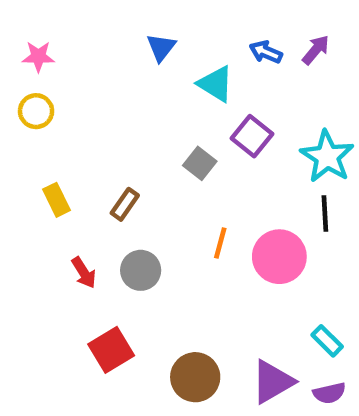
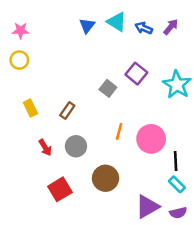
cyan triangle: (216, 84) -> (117, 22), moved
black line: (325, 213) -> (176, 161), moved
brown circle: (195, 377) -> (106, 178), moved

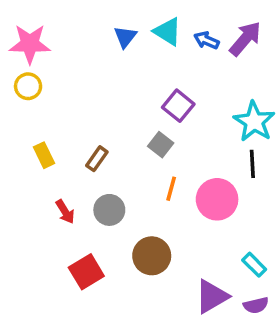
purple arrow: (171, 27) -> (245, 39), size x1.5
pink star: (21, 30) -> (30, 44), size x1.6
purple square: (136, 74) -> (178, 106), moved
gray square: (108, 88) -> (161, 145), moved
black line: (176, 161) -> (252, 164), moved

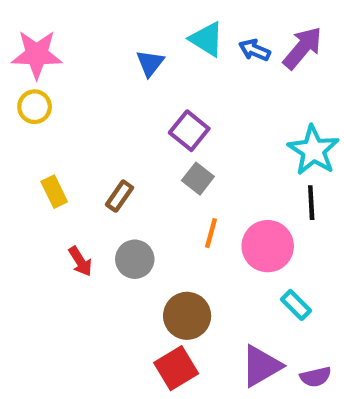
blue triangle: (125, 37) -> (150, 63), moved
purple square: (178, 106) -> (189, 131), moved
cyan rectangle: (254, 265) -> (296, 305), moved
red square: (86, 272) -> (176, 368), moved

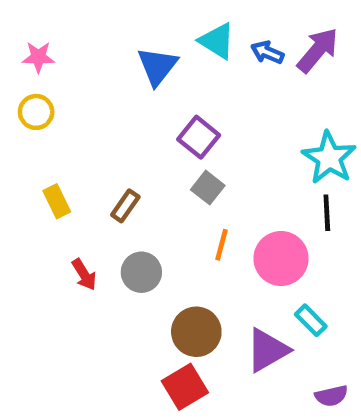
pink star: (37, 54) -> (38, 57), size x0.6
blue triangle: (150, 63) -> (157, 66), size x1.4
purple triangle: (261, 366) -> (267, 350), moved

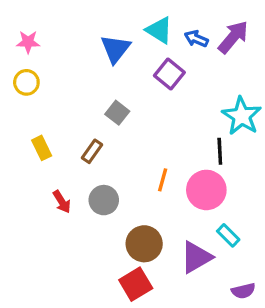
purple square: (199, 137) -> (169, 74), moved
gray square: (208, 188) -> (117, 113), moved
black line: (327, 213) -> (220, 151), moved

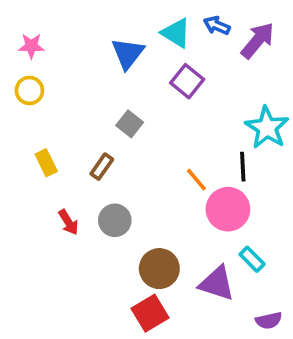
blue arrow: (196, 39) -> (217, 26), moved
orange line: (163, 180) -> (196, 180), moved, turned -55
purple triangle: (196, 257) -> (217, 283), turned 48

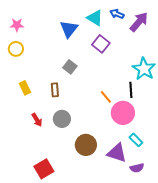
brown rectangle: (102, 167) -> (55, 90), turned -40
red square: (150, 313) -> (44, 169), moved
purple semicircle: (269, 320) -> (137, 168), moved

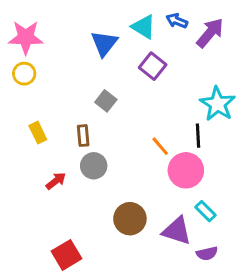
pink star: (17, 25) -> (26, 37), size x1.6
gray circle: (62, 119) -> (94, 166), moved
red arrow: (37, 120) -> (56, 181), turned -96

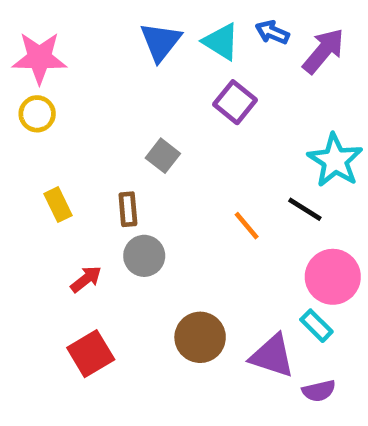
blue triangle: (104, 43) -> (161, 42), moved
black line: (198, 136) -> (305, 209), turned -55
pink circle: (186, 170) -> (333, 277), moved
red square: (66, 255) -> (91, 354), moved

